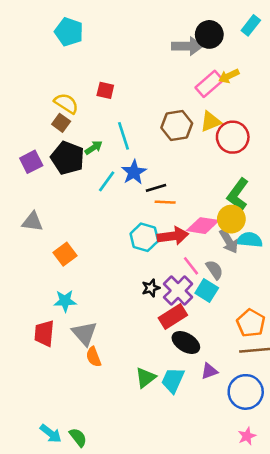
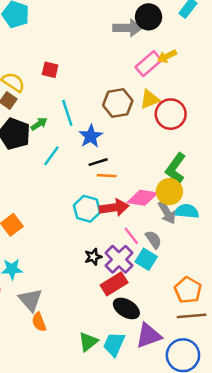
blue star: (134, 172) -> (91, 136), moved
purple triangle: (209, 371) -> (149, 336), size x1.6

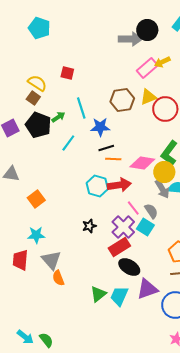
blue star: (91, 136) -> (100, 127), turned 30
pink diamond: (142, 198) -> (142, 163), moved
black star: (93, 257) -> (89, 226), moved

